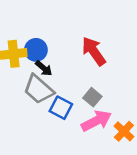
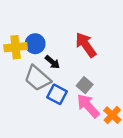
black arrow: (44, 68) -> (52, 62), moved
pink arrow: (96, 121) -> (88, 106), turned -105

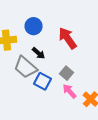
blue circle: (35, 44) -> (34, 26), moved
pink arrow: (88, 106) -> (70, 91), size x0.7

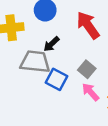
black arrow: (38, 53) -> (51, 44), turned 96
gray trapezoid: (26, 67) -> (35, 62), turned 145

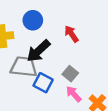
red arrow: (88, 25) -> (71, 34), size x0.7
black arrow: (51, 44) -> (38, 51), size x1.6

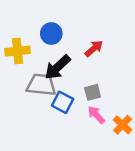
red arrow: (71, 34) -> (94, 49), turned 84
gray square: (70, 74) -> (93, 92), turned 35

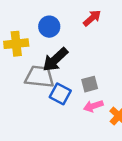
red arrow: (94, 49) -> (92, 18), moved
pink arrow: (96, 115) -> (93, 106), turned -66

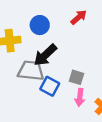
gray square: (90, 84) -> (76, 77), turned 32
pink arrow: (93, 106) -> (80, 97), turned -66

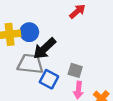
blue circle: (40, 25) -> (29, 32), moved

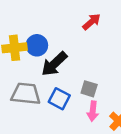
gray trapezoid: (30, 64) -> (26, 94), moved

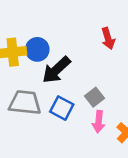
red arrow: (92, 22) -> (108, 39), moved, turned 114
gray square: (89, 89) -> (94, 97), turned 35

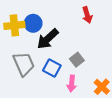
gray trapezoid: (25, 103) -> (24, 64), turned 60
pink arrow: (99, 122) -> (72, 84), moved

